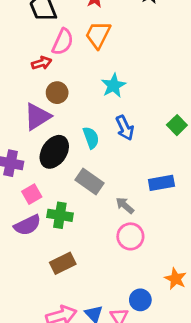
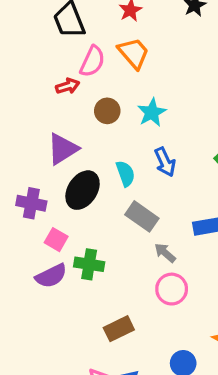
orange trapezoid: (98, 35) -> (134, 53), turned 112
brown circle: (57, 93) -> (107, 111), moved
gray rectangle: (90, 181) -> (142, 216), moved
pink square: (32, 194) -> (56, 240), turned -30
brown rectangle: (63, 263) -> (119, 329), moved

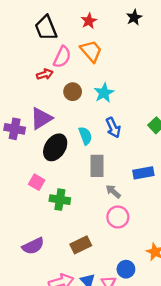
purple cross: (31, 203) -> (15, 129), moved
gray rectangle: (142, 216) -> (97, 166), turned 55
purple semicircle: (51, 276) -> (33, 246), moved

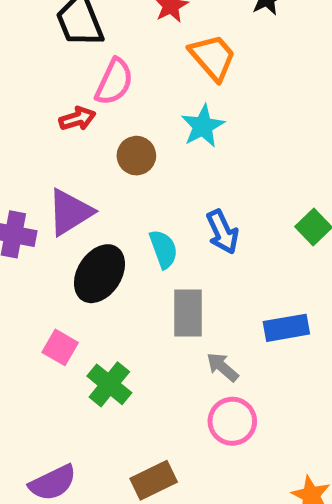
orange trapezoid: (91, 51) -> (213, 57), moved
cyan star: (104, 93) -> (203, 126), moved
green cross: (60, 200) -> (109, 384), turned 30

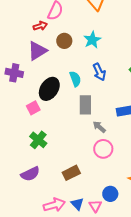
cyan star: (203, 126) -> (92, 40), moved
purple triangle: (70, 212) -> (37, 51), moved
pink square: (60, 347) -> (33, 108), moved, turned 32
green cross: (109, 384) -> (38, 140), moved

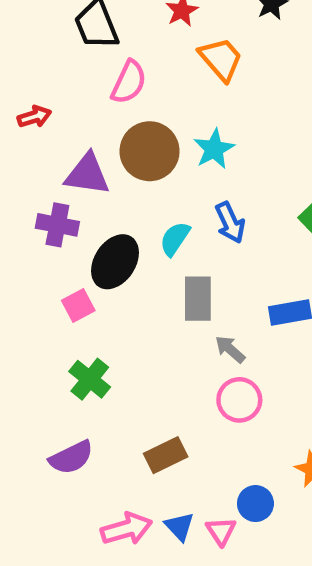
red arrow: (40, 26) -> (34, 117), moved
brown circle: (64, 41) -> (150, 151), size x1.6
purple triangle: (37, 51) -> (87, 174), turned 40
purple cross: (14, 73) -> (57, 225), moved
cyan semicircle: (75, 79) -> (175, 239), turned -126

